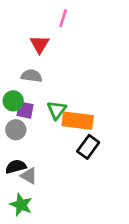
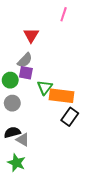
pink line: (63, 18) -> (64, 14), moved
gray semicircle: (32, 76) -> (25, 60), turned 126
purple square: (25, 110) -> (26, 73), moved

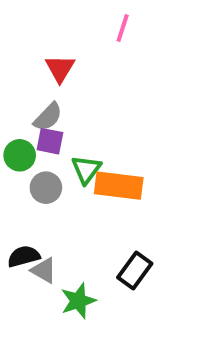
gray circle: (12, 103) -> (46, 188), moved
black rectangle: (70, 117) -> (135, 270), moved
green star: (16, 163) -> (78, 301), moved, turned 30

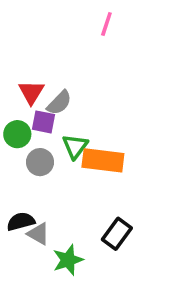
red triangle: (60, 68) -> (31, 92), moved
gray semicircle: (48, 117) -> (59, 103), moved

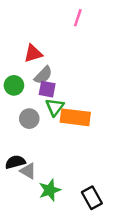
red triangle: (31, 92) -> (33, 53), moved, turned 42
purple square: (44, 122) -> (47, 89), moved
green circle: (17, 134) -> (14, 85), moved
black rectangle: (117, 234) -> (92, 198), moved, turned -65

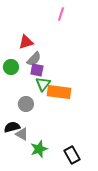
gray circle: (29, 119) -> (26, 104), moved

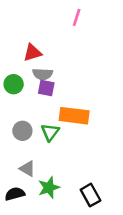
gray semicircle: (34, 59) -> (43, 74), turned 49
green triangle: (43, 84) -> (50, 132), moved
gray circle: (26, 104) -> (22, 131), moved
black semicircle: (12, 127) -> (15, 194), moved

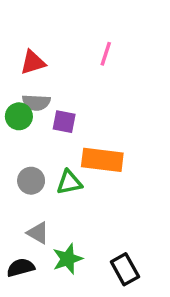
pink line: (77, 17) -> (106, 54), moved
red triangle: (32, 53) -> (33, 62), moved
gray semicircle: (43, 74) -> (36, 102), moved
green triangle: (50, 132) -> (69, 182), turned 42

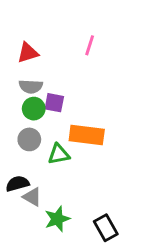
green circle: (19, 116) -> (34, 109), moved
gray circle: (31, 181) -> (29, 139), moved
black semicircle: (21, 268) -> (18, 184), moved

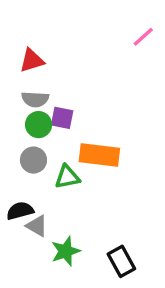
pink line: (90, 45) -> (143, 37), moved, turned 30

